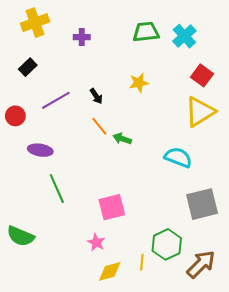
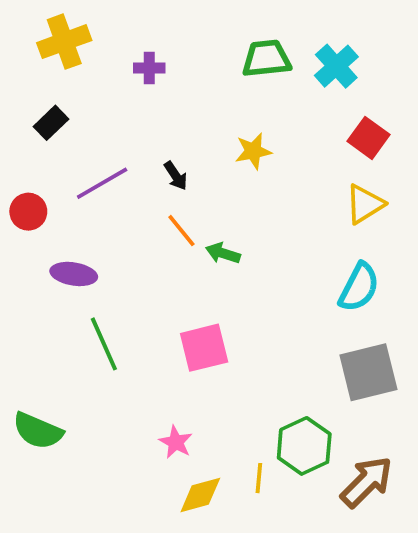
yellow triangle: (200, 112) -> (365, 204), size x0.7
cyan semicircle: (178, 157) -> (359, 287), moved, turned 96
pink square: (112, 207) -> (204, 348), moved

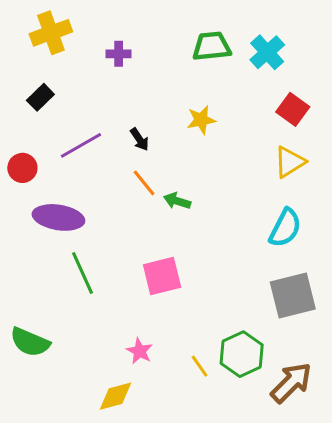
purple ellipse: (74, 274) -> (58, 217), size x1.4
yellow line: (259, 478) -> (200, 366), moved, turned -40
yellow diamond: (200, 495) -> (116, 396), moved

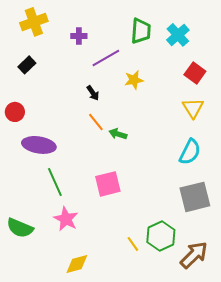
green trapezoid: (212, 46) -> (141, 31), turned 100
purple line: (81, 145) -> (106, 58), moved
yellow triangle: (290, 162) -> (193, 108), turned -30
pink star: (140, 351) -> (66, 219), moved, size x1.4

